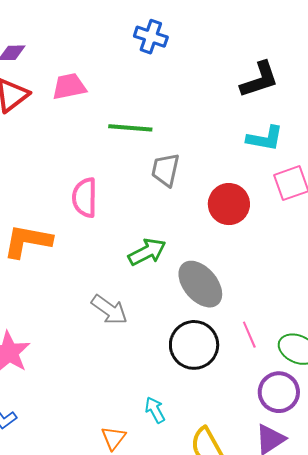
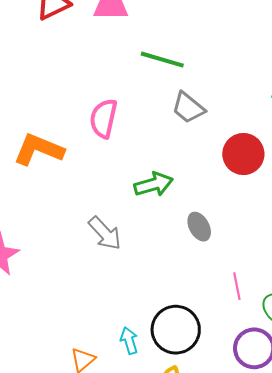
gray trapezoid: (165, 170) -> (188, 108), turned -75
gray ellipse: (200, 284) -> (199, 227), size x0.6
black circle: (194, 345) -> (176, 330), moved

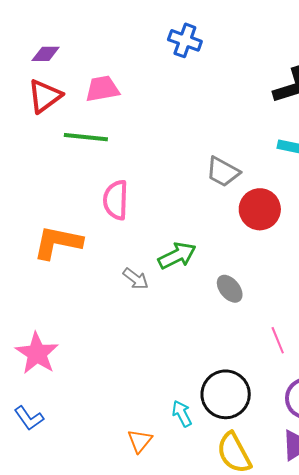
green line: (162, 60) -> (86, 137), moved
gray trapezoid: (188, 108) -> (223, 172), moved
gray arrow: (105, 233) -> (136, 279), moved, size x0.7

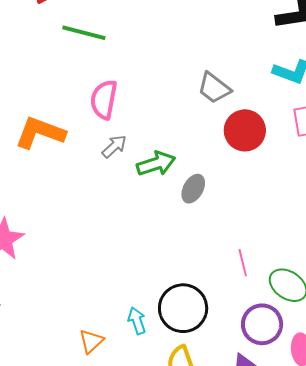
gray arrow: (136, 279) -> (114, 146), moved, turned -88
gray ellipse: (230, 289) -> (193, 189), moved, turned 60

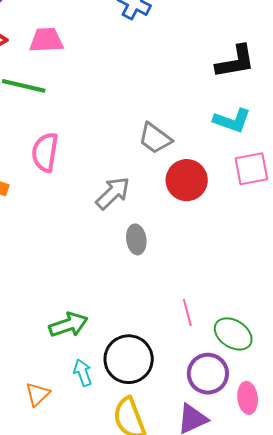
gray arrow: (114, 146) -> (113, 193), moved, size x1.4
green arrow: (156, 164) -> (68, 325), moved
gray ellipse: (193, 189) -> (136, 239), turned -36

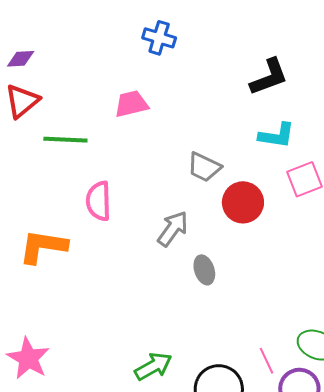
pink trapezoid: (46, 40) -> (131, 104), moved
pink line: (187, 312) -> (267, 361), moved

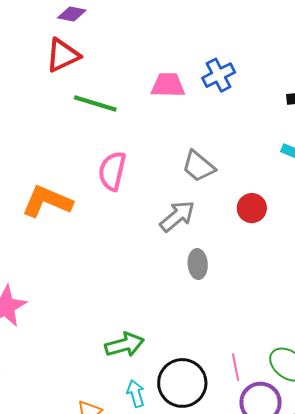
blue cross: (159, 38) -> (219, 75), moved, turned 32
gray trapezoid: (204, 167) -> (198, 166), moved
red circle: (243, 202) -> (252, 208), size x0.7

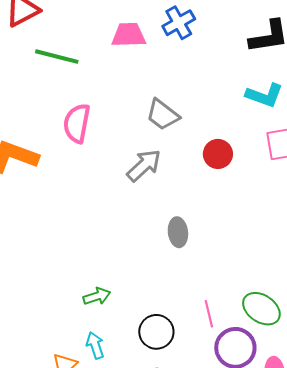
gray ellipse: (198, 264) -> (178, 232), moved
green arrow: (124, 345) -> (97, 296), size x0.7
black circle: (182, 383) -> (156, 332), size x0.7
cyan arrow: (136, 393) -> (95, 345), moved

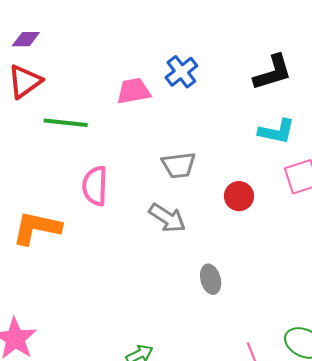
gray trapezoid: (163, 115) -> (179, 165), turned -36
gray arrow: (144, 165) -> (167, 218), turned 84

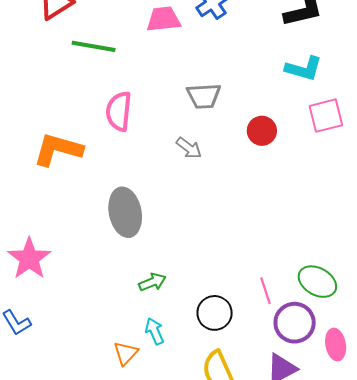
gray arrow: (167, 218) -> (189, 148), size x0.7
gray ellipse: (211, 279) -> (125, 212), moved, size x1.6

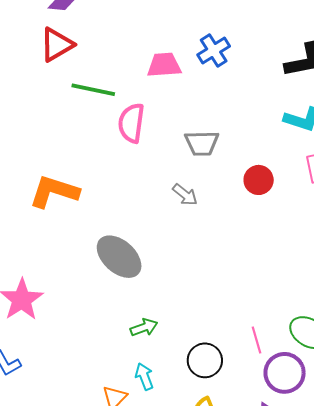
pink semicircle: (119, 111) -> (131, 123), moved
gray ellipse: (125, 212) -> (119, 257), turned -39

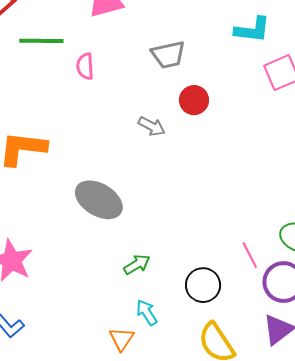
pink semicircle: (131, 123) -> (85, 66), size x0.7
gray trapezoid: (202, 143) -> (168, 55), moved
red circle: (259, 180) -> (194, 100), moved

